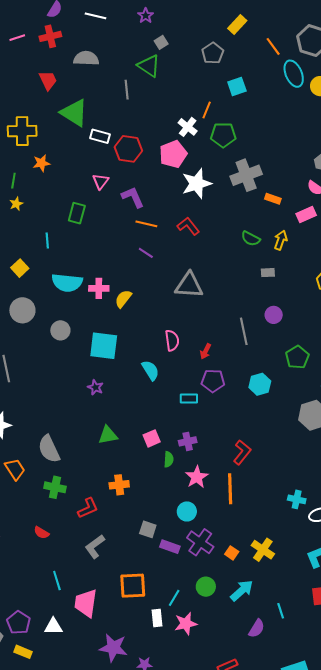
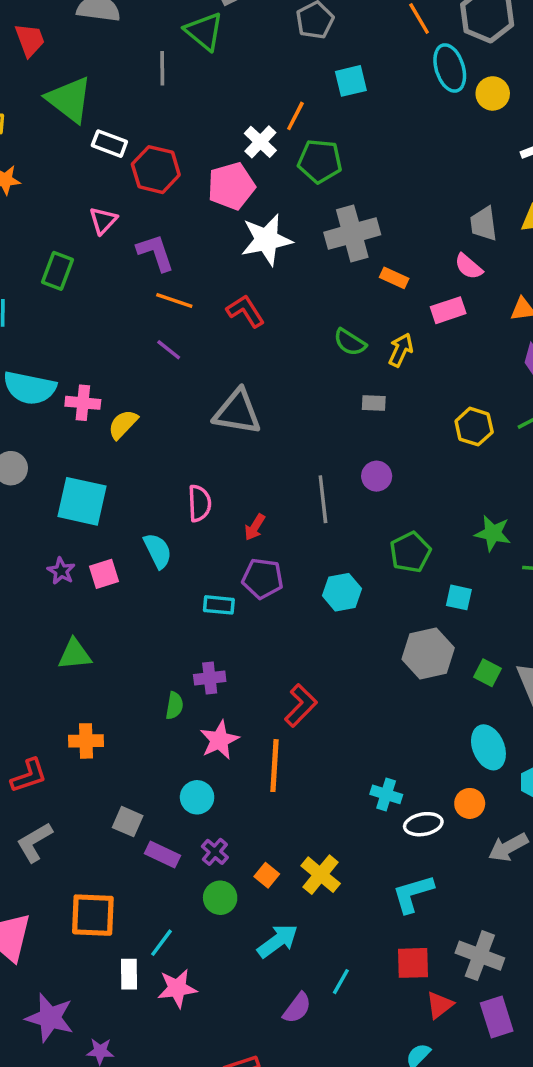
pink square: (152, 438) -> (104, 574), moved
purple cross: (200, 542) -> (215, 852), size x0.6
green circle: (206, 587) -> (220, 898), moved
cyan line: (281, 611) -> (341, 982), turned 42

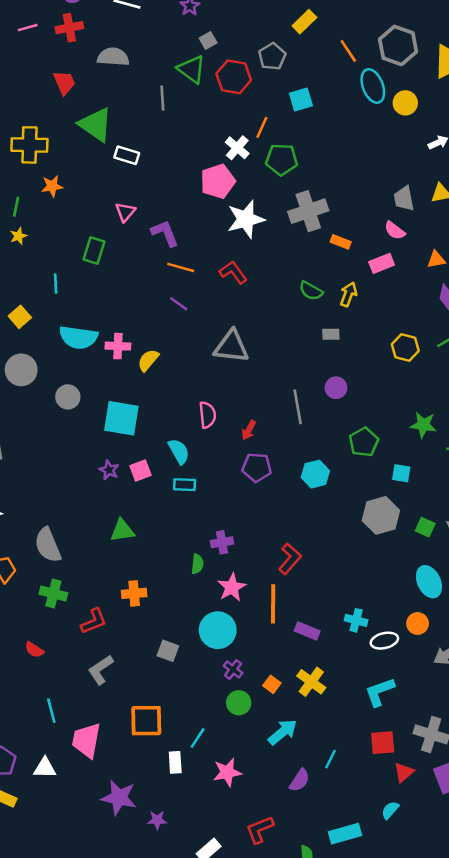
red hexagon: (156, 170) -> (234, 77), moved
cyan rectangle: (219, 605) -> (185, 485), moved
cyan circle: (197, 797) -> (218, 630), size x1.5
purple rectangle: (163, 854) -> (307, 631), moved
pink star: (177, 988) -> (227, 772), moved

